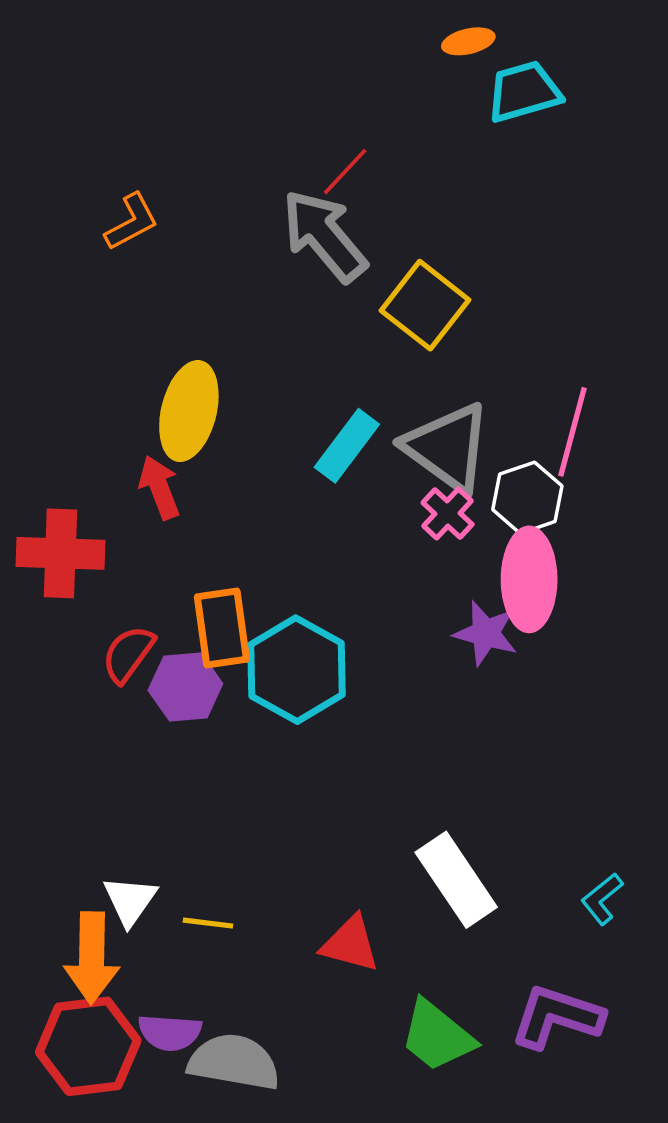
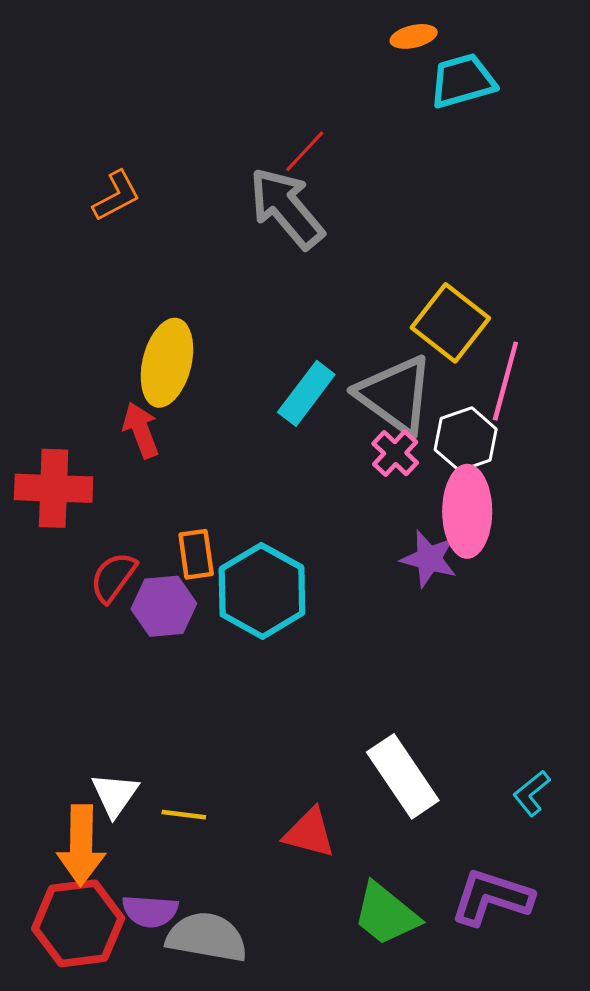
yellow square: (425, 305) -> (450, 323), moved
orange rectangle: (222, 628) -> (196, 554), size x0.7

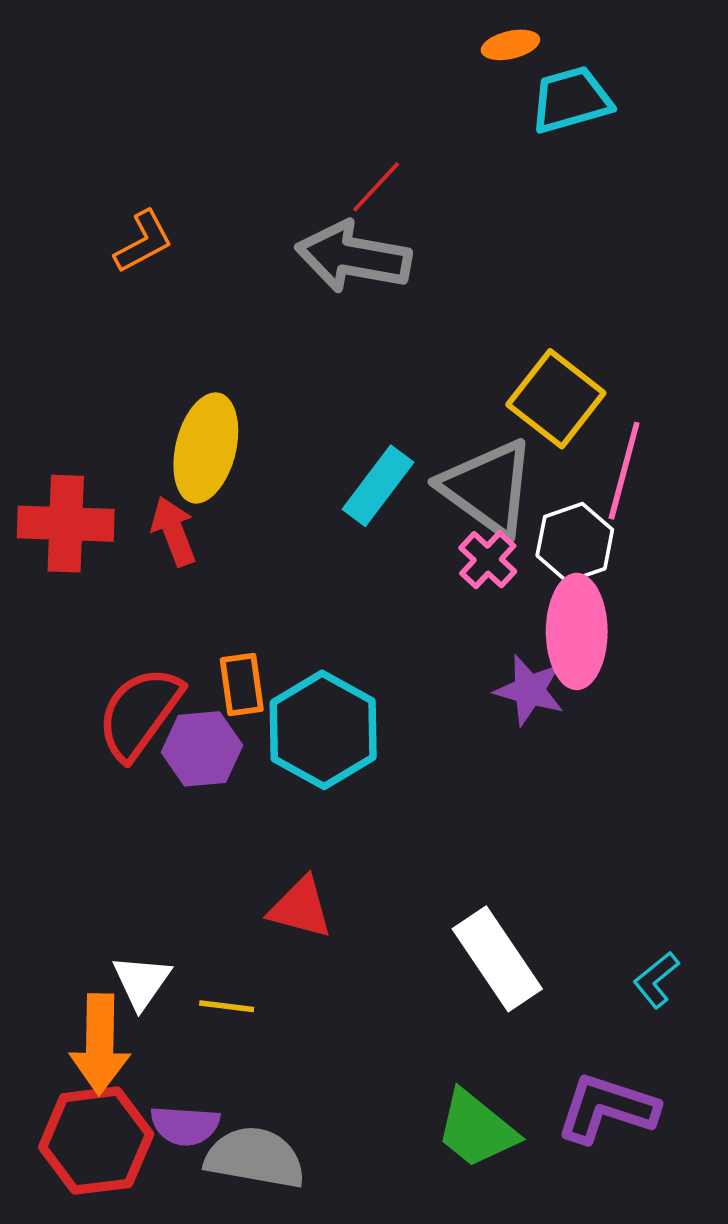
gray arrow: (286, 208) -> (353, 257), turned -40
red cross: (54, 488) -> (66, 524), moved
red semicircle: (113, 577) -> (140, 713), size x1.5
red triangle: (309, 833) -> (300, 908), moved

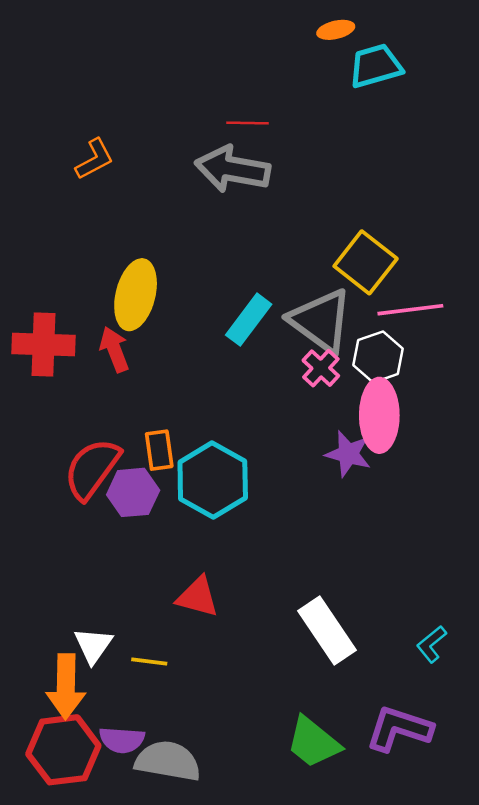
red line: (376, 187) -> (247, 123), turned 48
pink line: (624, 471) -> (410, 310), turned 68

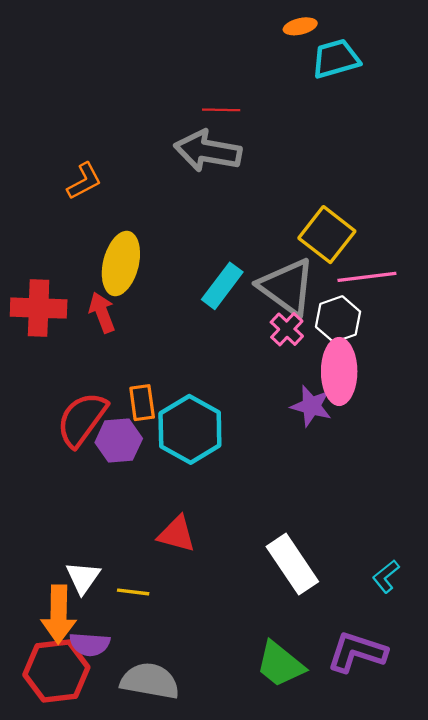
orange L-shape: (95, 159) -> (84, 181), moved
purple semicircle: (122, 740) -> (90, 644), moved

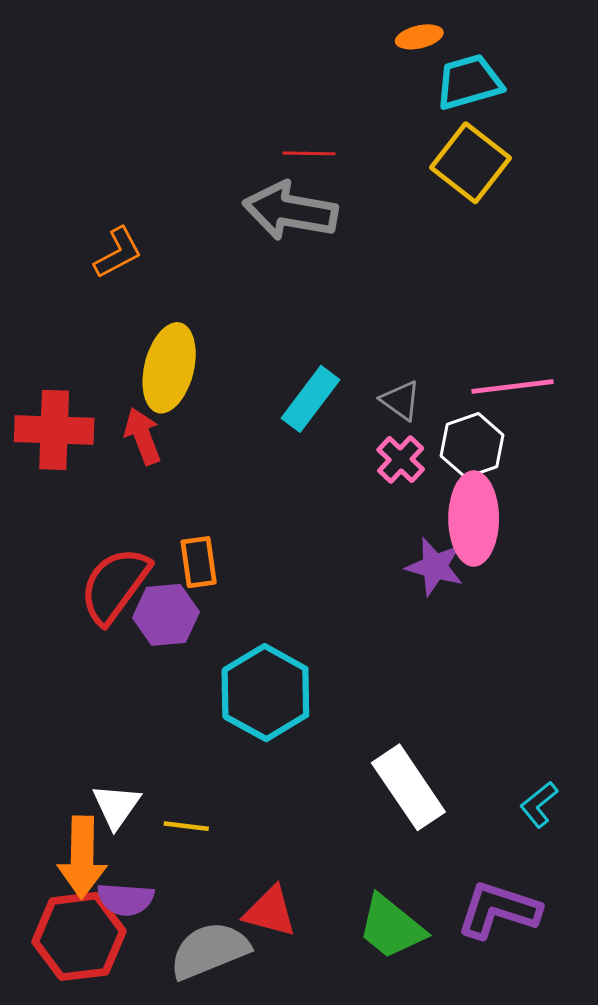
yellow square: (327, 235) -> (471, 163), moved
gray triangle: (287, 287) -> (401, 400), size x0.5
cyan hexagon: (190, 429) -> (265, 693), moved
red triangle: (177, 534) -> (270, 912), moved
gray semicircle: (150, 681) -> (210, 950), turned -32

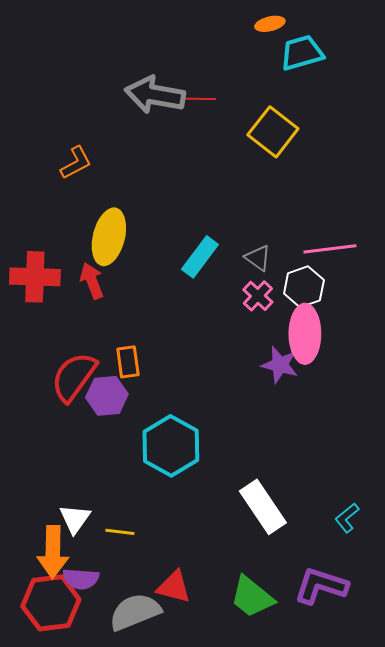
yellow square: (471, 163) -> (273, 132), moved
gray arrow: (290, 211) -> (155, 95), moved

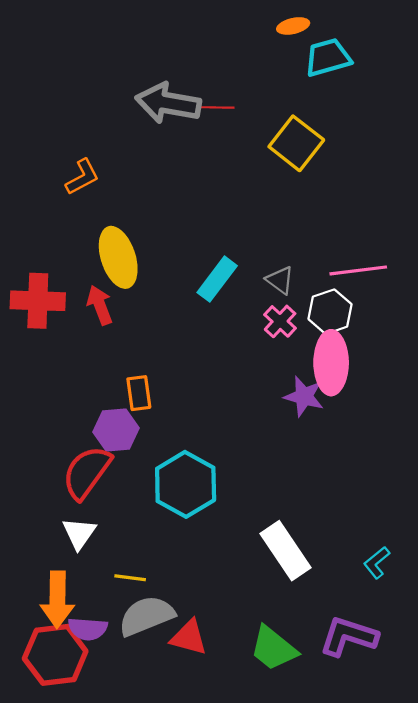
yellow ellipse: (109, 237) -> (118, 257), turned -32
red semicircle: (74, 377) -> (87, 472), moved
white triangle: (75, 519) -> (79, 533), moved
gray semicircle: (135, 612) -> (146, 616), moved

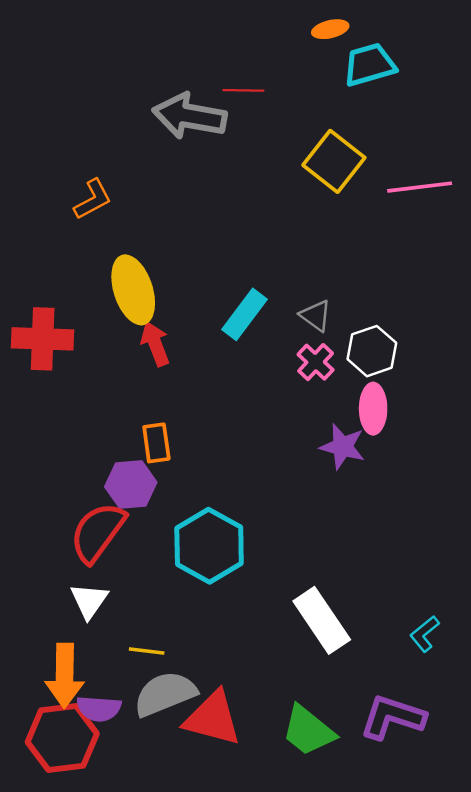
red line: (216, 107) -> (243, 90), moved
pink line: (358, 270) -> (420, 187), moved
red arrow: (100, 305) -> (155, 344), moved
pink ellipse: (331, 363) -> (373, 409), size x0.7
red triangle: (189, 638) -> (213, 718), size x1.4

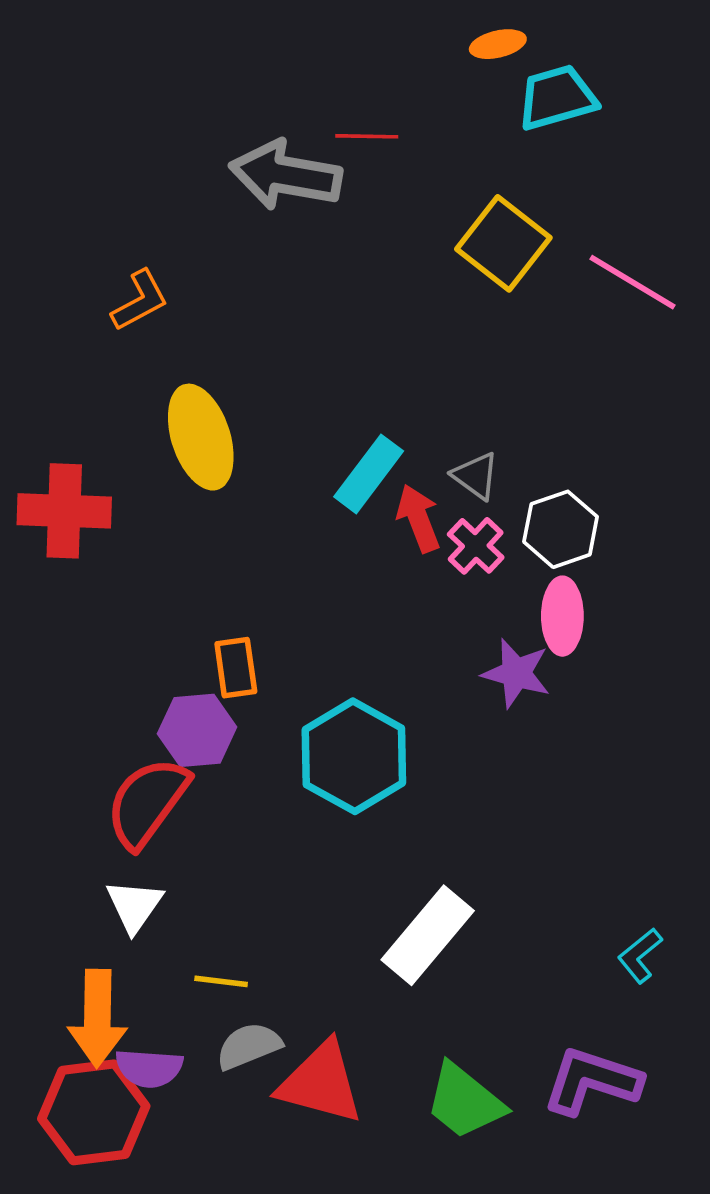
pink line: (420, 187) -> (633, 282), turned 38
red arrow: (155, 344) -> (418, 518), moved
cyan hexagon: (209, 546) -> (354, 756), moved
white rectangle: (322, 620) -> (428, 935), moved, turned 74
gray semicircle: (165, 694) -> (249, 1046), size x0.7

